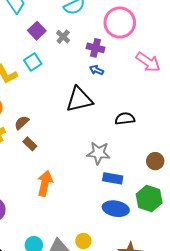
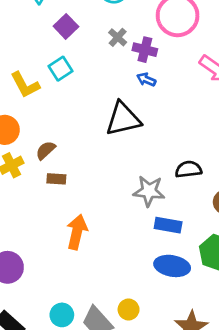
gray cross: (63, 37) -> (118, 37), moved
black semicircle: (125, 119) -> (188, 169), moved
brown rectangle: (30, 144) -> (56, 179), turned -40

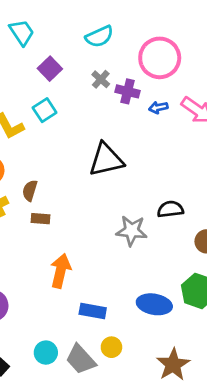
blue arrow: (146, 80) -> (158, 107), moved, turned -36
brown semicircle: (46, 150) -> (30, 190), turned -30
blue rectangle: (168, 225) -> (93, 311), moved

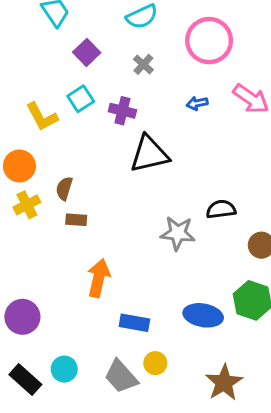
purple cross: (128, 91) -> (122, 111), moved
blue arrow: (158, 107) -> (197, 103), moved
cyan circle: (46, 353) -> (64, 369), moved

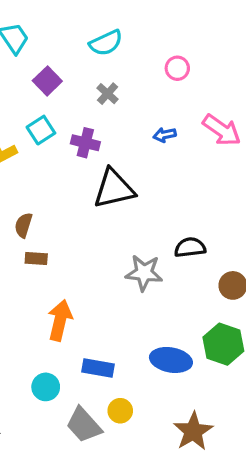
pink circle: (209, 41) -> (177, 68), size x0.5
cyan circle: (64, 369) -> (46, 387), moved

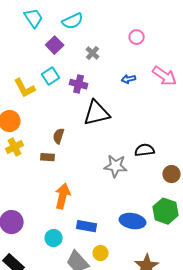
cyan semicircle: (106, 43) -> (73, 21), moved
brown semicircle: (23, 225) -> (59, 136), moved

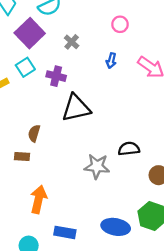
purple square: (55, 45) -> (30, 33), size x1.5
blue arrow: (129, 79) -> (111, 61), moved, turned -64

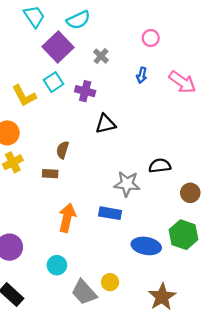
black triangle: (76, 108) -> (105, 124), size x0.7
blue rectangle: (65, 232) -> (110, 213), moved

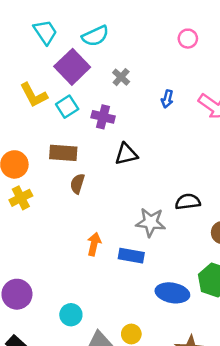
pink circle: (151, 38) -> (188, 39), moved
yellow L-shape: (24, 96) -> (34, 95), moved
brown rectangle: (50, 174) -> (63, 153), moved, size x1.5
orange arrow: (67, 218) -> (94, 244), moved, size x0.7

